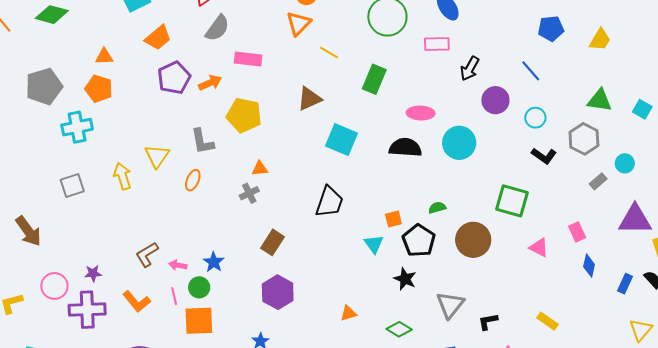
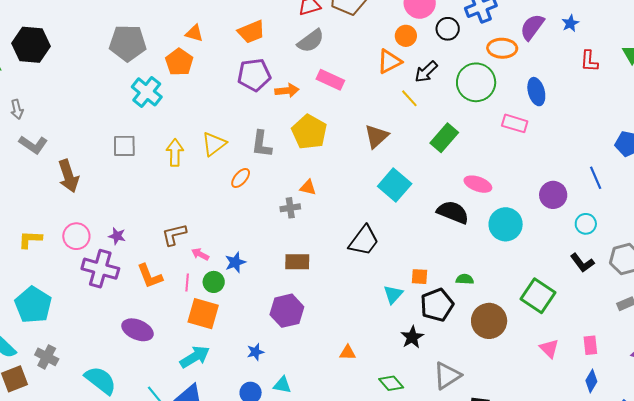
black arrow: (470, 69) -> (426, 72), moved
brown triangle: (309, 99) -> (377, 136), turned -36
cyan cross: (77, 127) -> (147, 92), turned 32
brown rectangle: (272, 242) -> (297, 262), turned 40

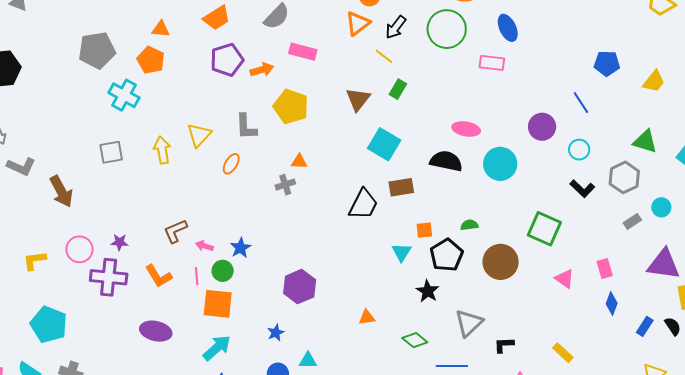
green rectangle: (444, 138) -> (398, 89), moved, size x0.7
brown rectangle: (297, 262) -> (401, 187), moved

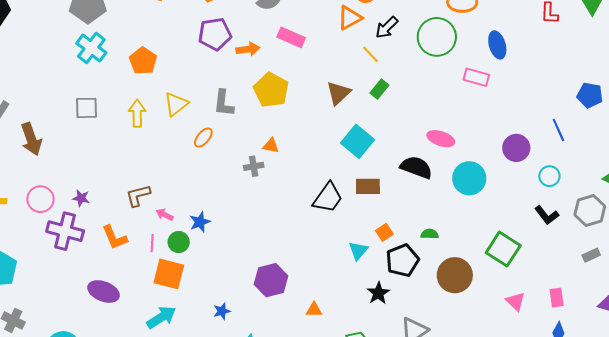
orange pentagon: (151, 60) -> (143, 61), moved
cyan cross: (124, 95) -> (91, 48), moved
orange square: (424, 230) -> (384, 232), turned -36
purple hexagon: (300, 287) -> (271, 280), moved

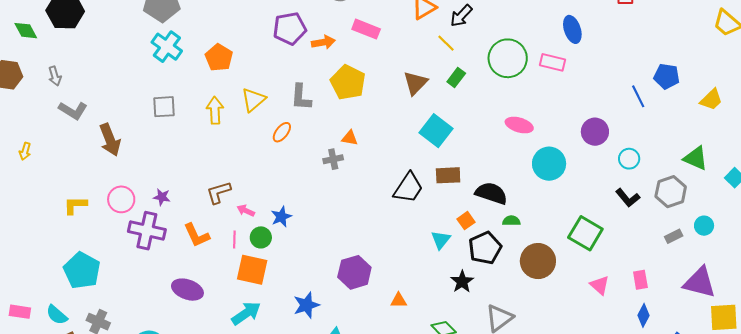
green circle: (437, 37) -> (508, 58), moved
blue line: (558, 130) -> (638, 96), moved
black semicircle: (416, 167) -> (491, 193), moved
blue star: (222, 311) -> (306, 305), size x1.5

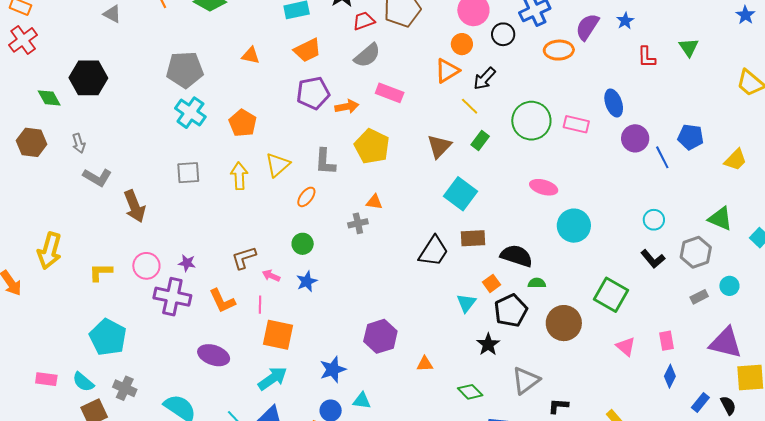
blue ellipse: (572, 29) -> (614, 103), moved
purple circle: (595, 132) -> (635, 138), moved
yellow arrow: (25, 151) -> (49, 251), moved, size x2.0
green circle: (261, 237) -> (303, 244), moved

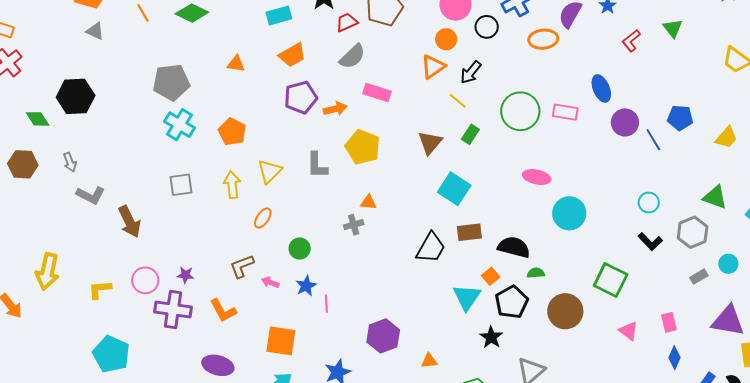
red L-shape: (647, 57) -> (631, 41), turned 55
orange ellipse: (306, 197) -> (263, 218), moved
cyan triangle: (466, 303) -> (467, 297), size x1.4
pink line: (260, 305) -> (326, 304), moved

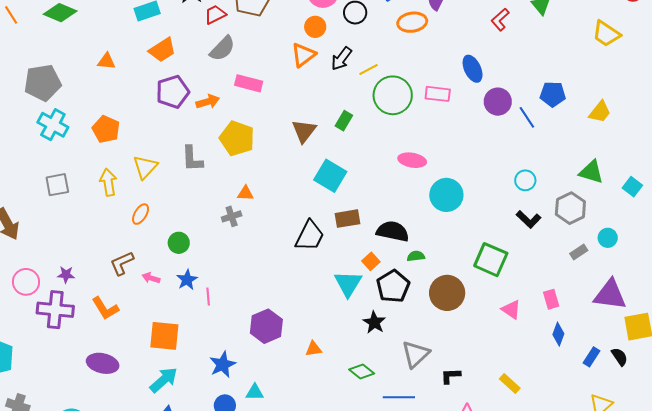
yellow line: (458, 101) -> (369, 69), moved, turned -66

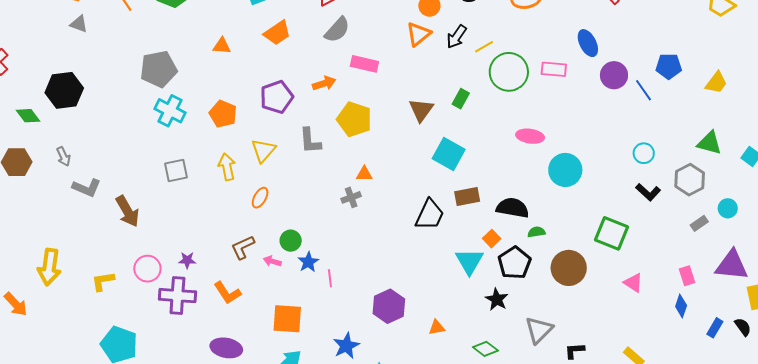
purple pentagon: (173, 92) -> (277, 97), moved
green circle: (179, 243) -> (291, 241), moved
pink rectangle: (551, 299) -> (687, 276), moved

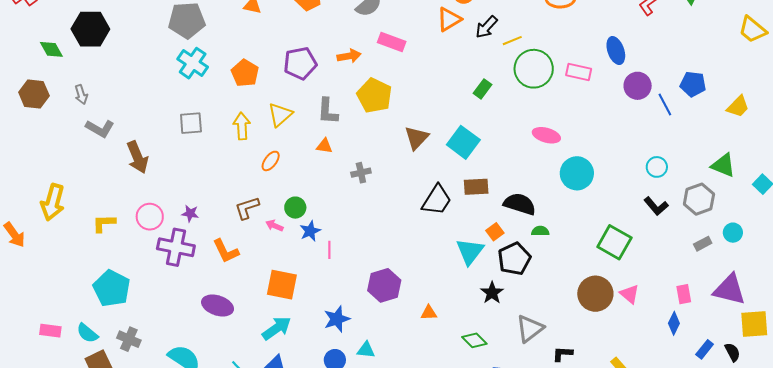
brown triangle: (421, 110) -> (417, 138), moved
orange triangle: (364, 174) -> (324, 146), moved
brown circle: (569, 268) -> (595, 294), moved

